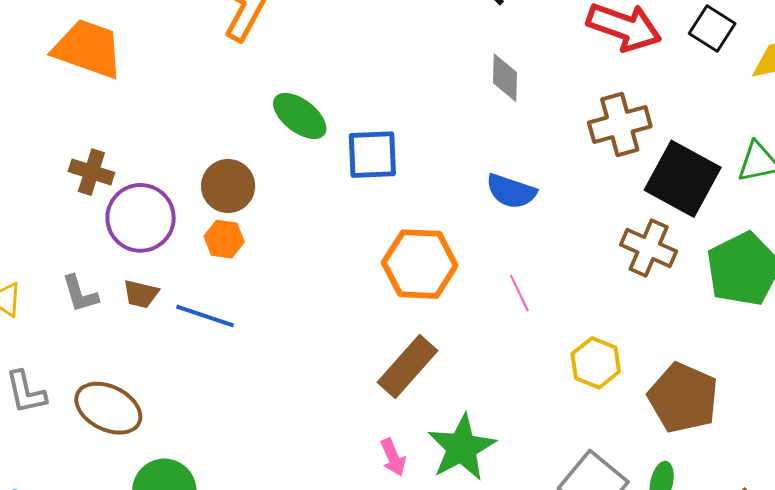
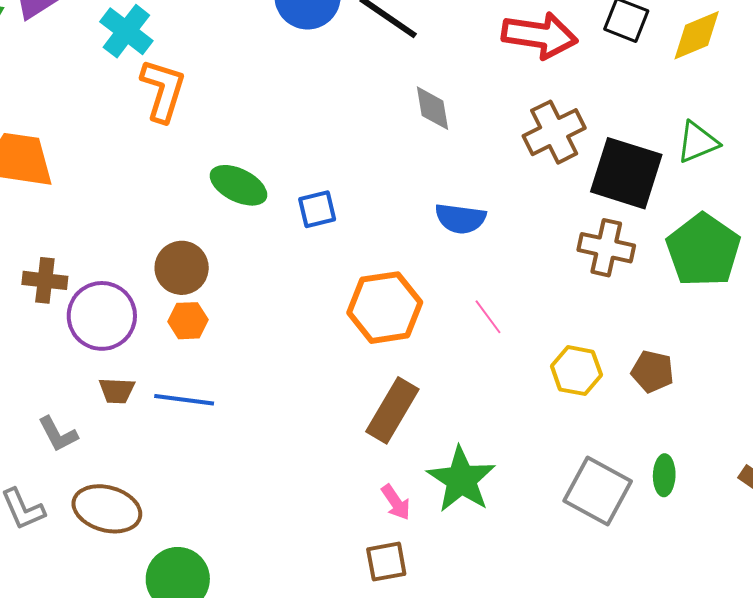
blue square: (372, 155) -> (317, 209), size x0.7
gray L-shape: (80, 294) -> (58, 434), moved
brown pentagon: (683, 398) -> (652, 372), moved, size x0.6

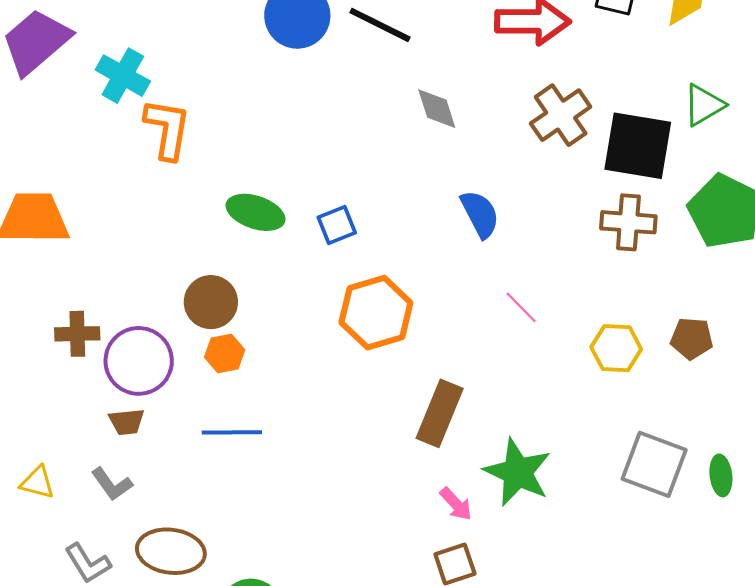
blue semicircle: (460, 218) -> (480, 214), turned -117
orange hexagon: (385, 308) -> (376, 313), moved
brown trapezoid: (117, 391) -> (127, 422), moved
green ellipse: (664, 475) -> (721, 475), moved

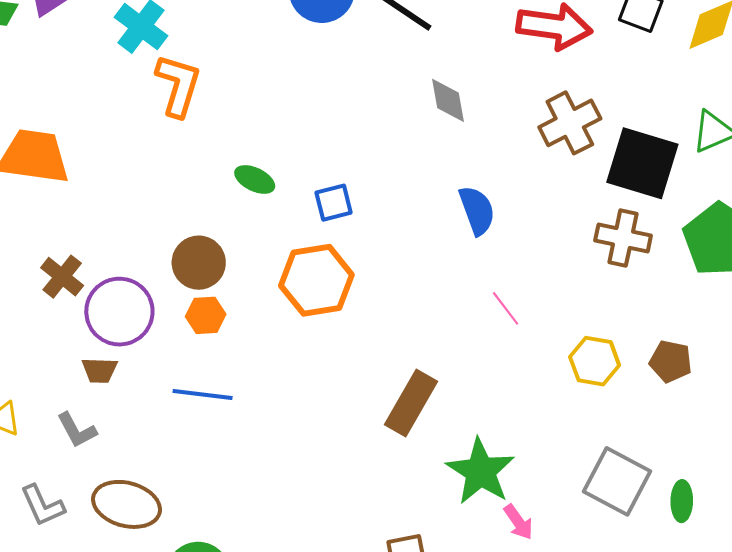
green ellipse: (256, 212) -> (255, 179), size x0.7
orange hexagon: (376, 313) -> (316, 280), moved
brown cross: (77, 334) -> (62, 277), turned 33
pink arrow: (456, 504) -> (518, 522), moved

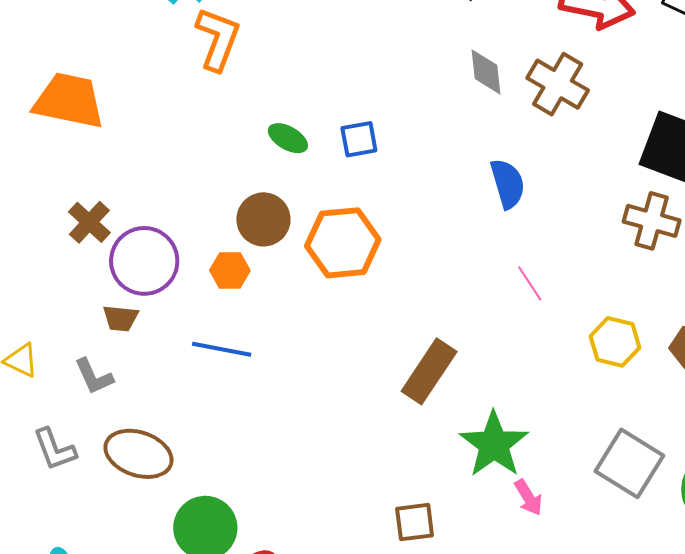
brown cross: (570, 123) -> (558, 84), moved, turned -36
blue square: (334, 203) -> (359, 139), moved
brown circle: (199, 263) -> (263, 219), moved

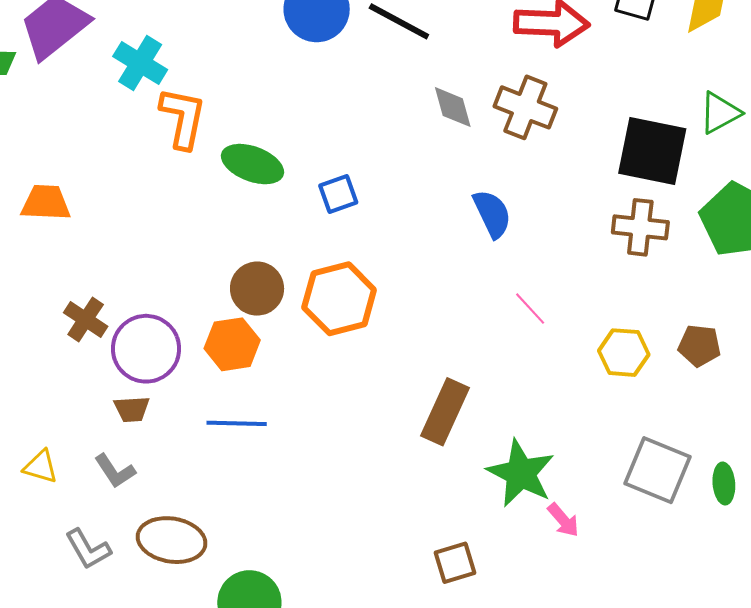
orange trapezoid: (69, 101) -> (46, 203), size x0.7
green ellipse: (288, 138) -> (252, 164), moved, size x1.5
orange hexagon: (230, 270) -> (232, 344), size x1.4

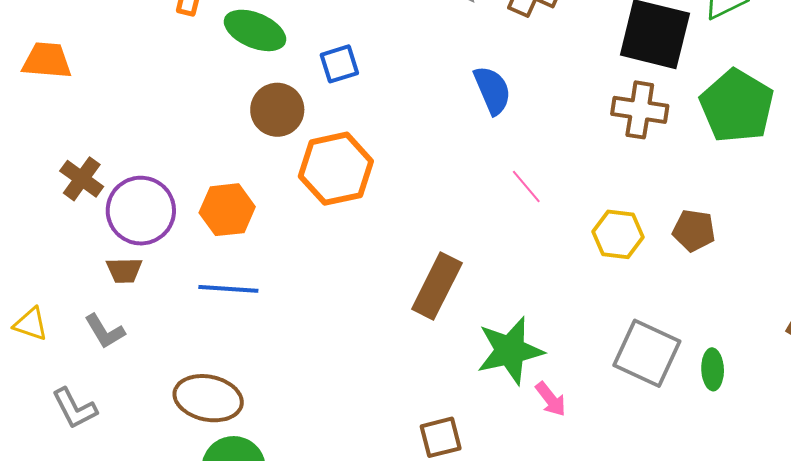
brown circle: (257, 289) -> (277, 110), moved
green star: (521, 473) -> (510, 351), turned 30
brown ellipse: (172, 540) -> (208, 398), moved

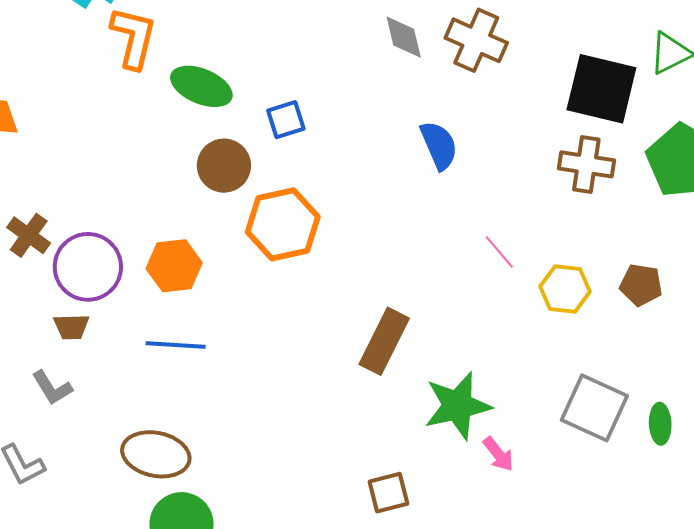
pink line: (526, 186) -> (499, 252), moved

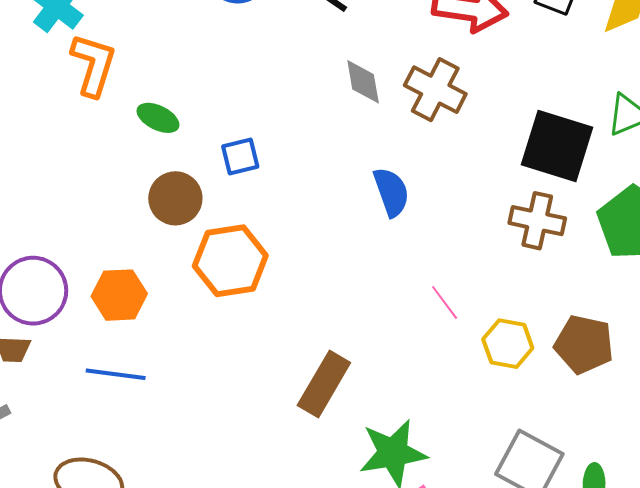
green ellipse: (201, 86) -> (158, 118), size x0.7
brown pentagon: (641, 285) -> (584, 344), size x1.4

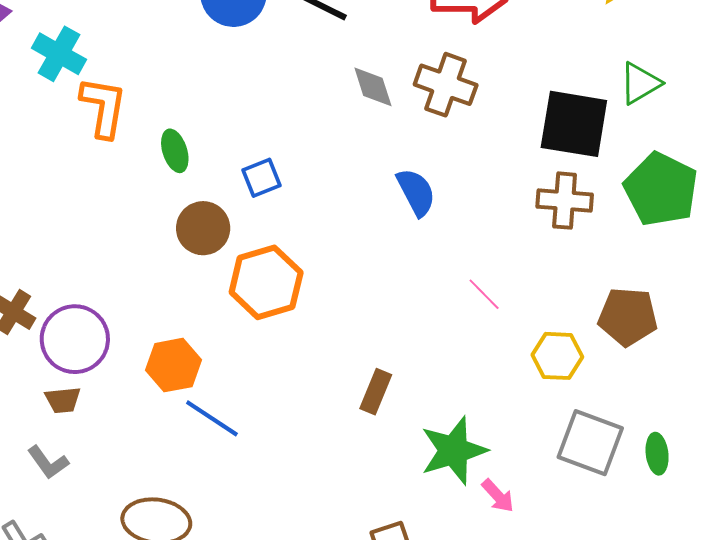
green ellipse: (158, 118) -> (175, 151), turned 54
orange hexagon: (119, 295) -> (174, 365), moved
yellow hexagon: (508, 344) -> (557, 356), moved
blue line: (116, 374) -> (212, 418), moved, turned 34
brown rectangle: (324, 384) -> (376, 392), size x0.7

